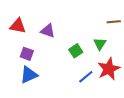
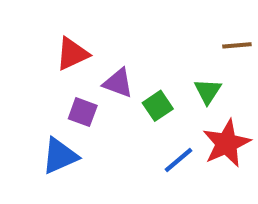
red triangle: (18, 26) -> (72, 54), moved, turned -36
purple triangle: (48, 31) -> (118, 83), moved
purple square: (27, 54) -> (83, 112), moved

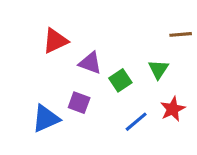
purple square: (83, 112) -> (79, 103), moved
red star: (226, 143) -> (173, 109), size x0.7

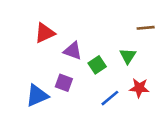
red star: (173, 109) -> (139, 88), turned 30

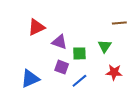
green square: (97, 65) -> (79, 53), turned 32
purple square: (64, 83) -> (62, 67), moved
blue line: (110, 98) -> (79, 81), moved

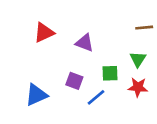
purple triangle: (60, 42) -> (85, 43), moved
green triangle: (105, 46) -> (138, 59), moved
green square: (79, 53) -> (110, 73), moved

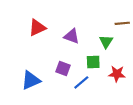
green triangle: (138, 59) -> (106, 42), moved

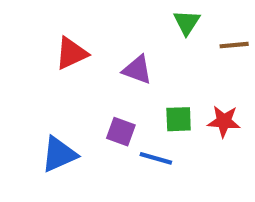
green triangle: (106, 42) -> (187, 22), moved
red star: (117, 74) -> (224, 121), moved
blue line: (81, 82) -> (156, 158), turned 56

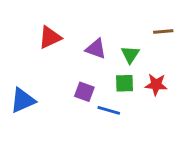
green triangle: (187, 22) -> (130, 54), moved
blue triangle: (59, 154) -> (23, 100), moved

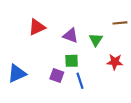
green square: (125, 83) -> (72, 61), moved
purple square: (84, 92) -> (57, 76), moved
blue line: (109, 110) -> (80, 81), turned 56

